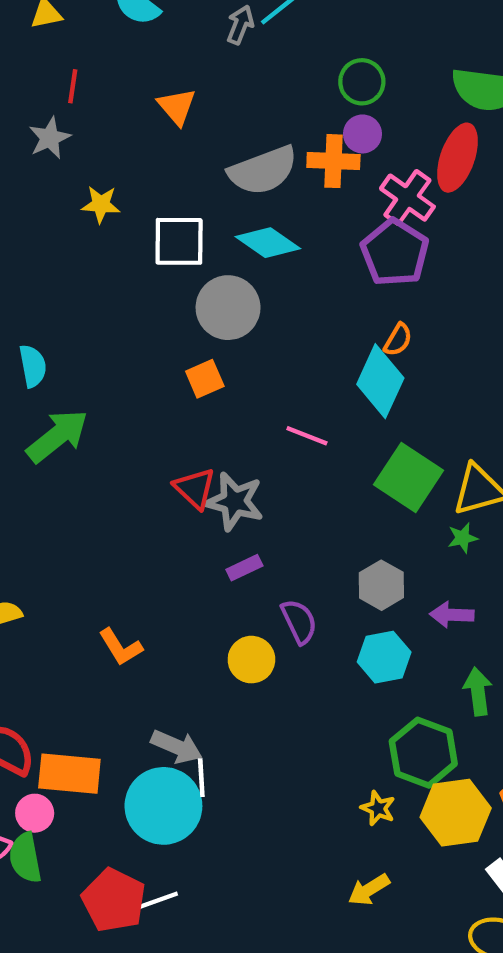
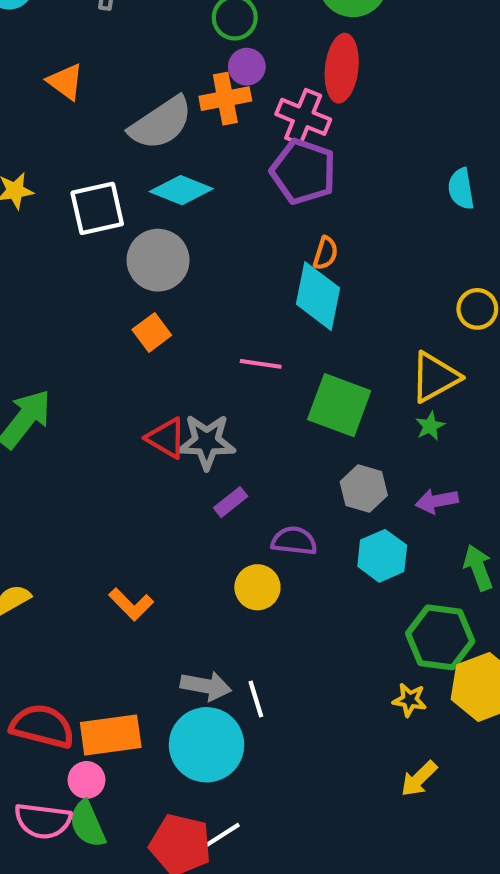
green square: (409, 478) -> (339, 405), moved
purple semicircle: (299, 622) -> (294, 541), turned -45
white line: (201, 778) -> (256, 699), moved

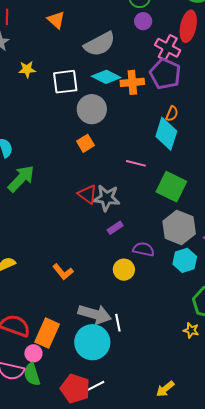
orange cross: (225, 99) -> (132, 82), moved
gray hexagon: (364, 489) -> (179, 228), size x1.5
gray arrow: (206, 686) -> (95, 314), size x1.4
orange rectangle: (111, 735) -> (47, 333), turned -64
yellow arrow: (419, 779) -> (165, 389), moved

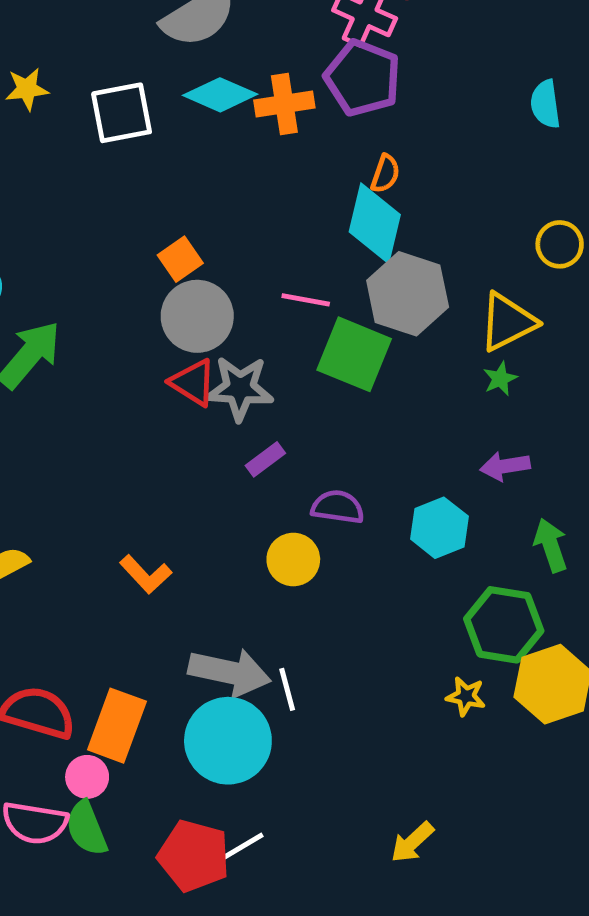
gray circle: (92, 109) -> (197, 316), moved
green square: (171, 187) -> (354, 354), moved
gray hexagon: (179, 228) -> (408, 294), moved

